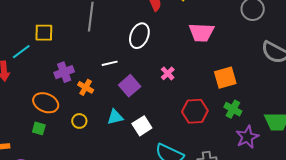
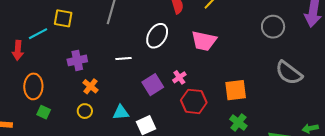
pink trapezoid: (201, 32) -> (204, 41), moved
purple square: (130, 86) -> (153, 85), moved
orange cross: (86, 87) -> (91, 86), moved
orange ellipse: (46, 103) -> (33, 86), moved, turned 60
red hexagon: (195, 111) -> (194, 101), moved

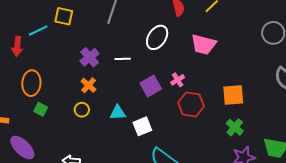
purple cross: (77, 60) -> (90, 57), moved, turned -30

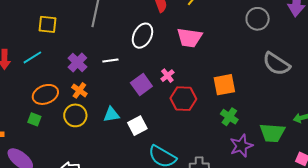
cyan line: (38, 31) -> (32, 57), moved
orange ellipse: (31, 83) -> (45, 94), moved, turned 70
yellow circle: (82, 110) -> (75, 115), size x1.5

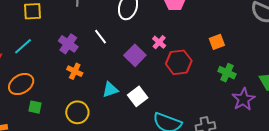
white line: (110, 61) -> (100, 37), turned 70
orange square: (224, 85) -> (217, 42), size x0.7
orange ellipse: (45, 94) -> (21, 84), moved
yellow circle: (75, 115) -> (77, 112), moved

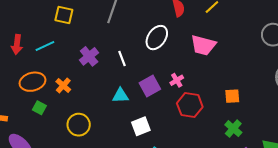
orange cross: (75, 71) -> (63, 85), moved
cyan triangle: (110, 90) -> (120, 96), moved

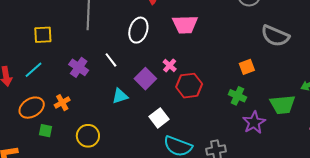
orange cross: (63, 85) -> (62, 103), turned 35
orange square: (232, 96) -> (247, 67), moved
white square: (141, 126) -> (159, 118), moved

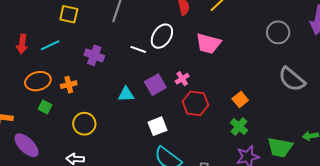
white line: (111, 60) -> (138, 49), moved, turned -49
purple cross: (79, 67) -> (94, 55), turned -30
orange square: (247, 67) -> (240, 99), moved, turned -35

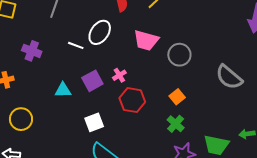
gray circle: (278, 32) -> (179, 55), moved

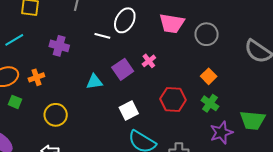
red hexagon: (132, 100) -> (173, 99), moved

